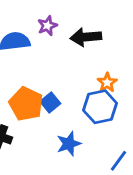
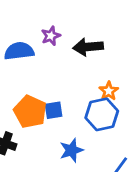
blue square: (50, 102) -> (54, 110), turned 30

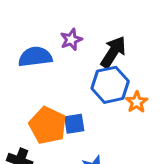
black arrow: (88, 47) -> (113, 52), turned 128
blue hexagon: (102, 114) -> (110, 85), moved

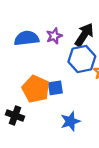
purple star: (71, 40) -> (54, 36), moved

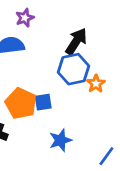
purple star: (54, 36) -> (25, 18), moved

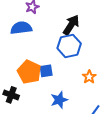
orange star: (96, 84) -> (89, 77), moved

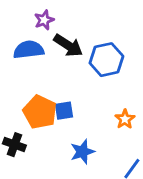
black arrow: (71, 25) -> (68, 45), moved, turned 90
blue hexagon: (69, 46) -> (106, 60), moved

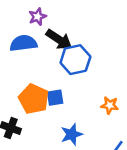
blue hexagon: (106, 60) -> (75, 60), moved
orange star: (125, 119) -> (110, 105), turned -30

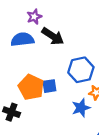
blue hexagon: (75, 60) -> (81, 70), moved
blue star: (72, 134) -> (81, 108), moved

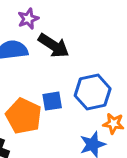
blue square: (49, 86) -> (52, 101), moved

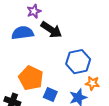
blue square: (52, 101) -> (50, 94), moved, turned 32

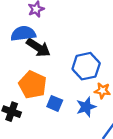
black arrow: (51, 30) -> (38, 48), moved

